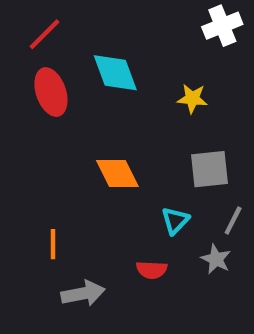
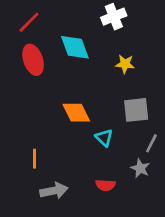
white cross: (222, 26) -> (114, 17), moved
cyan triangle: (175, 221) -> (104, 138), moved, turned -30
red semicircle: (152, 270) -> (105, 185), moved

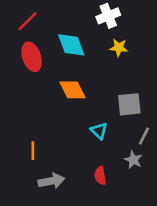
yellow star: (125, 64) -> (119, 48), moved
orange diamond: (76, 113) -> (73, 90), moved
red semicircle: (105, 185) -> (100, 176), turned 78

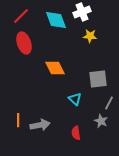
cyan diamond: (71, 45) -> (56, 20), moved
orange line: (33, 151) -> (18, 120), moved
gray arrow: (51, 181) -> (40, 125), moved

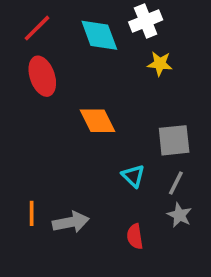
gray line: (109, 103) -> (176, 183), moved

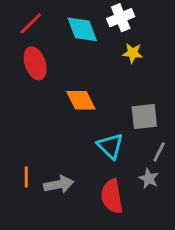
cyan triangle: (133, 176) -> (110, 146), size x1.4
gray line: (176, 183) -> (159, 152), moved
red semicircle: (135, 236) -> (112, 196), size x1.6

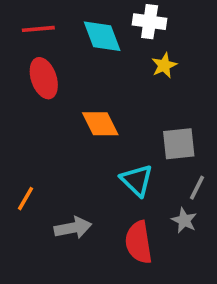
white cross: (121, 18) -> (150, 22), turned 30
red line: (31, 23) -> (38, 29), turned 40
yellow star: (133, 53) -> (164, 65), turned -30
orange line: (26, 177) -> (26, 199), moved, turned 30

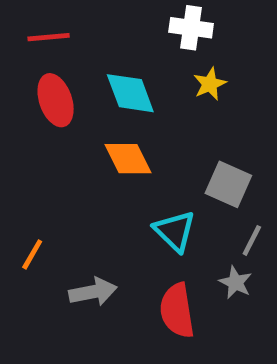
cyan diamond: (102, 36) -> (130, 93), moved
gray square: (179, 144) -> (228, 184), turned 30

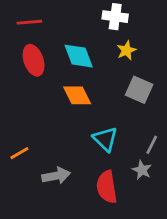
gray square: (228, 184) -> (139, 90), moved
orange line: (32, 254) -> (19, 153), turned 30

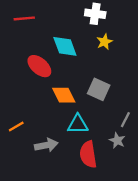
red ellipse: (34, 60) -> (39, 66), moved, turned -30
gray square: (139, 90) -> (99, 89), moved
orange diamond: (77, 95) -> (64, 95), moved
cyan triangle: (105, 139) -> (78, 124), moved, turned -45

